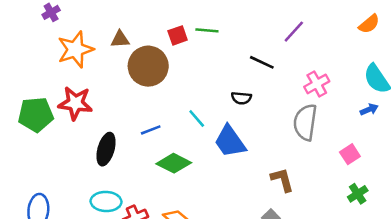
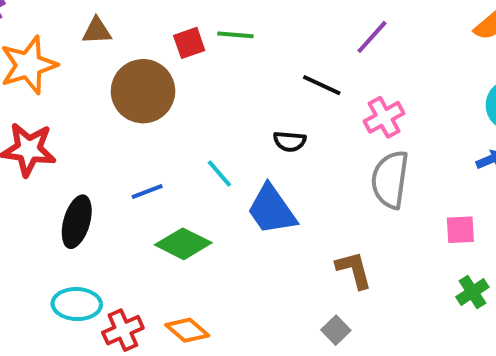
brown triangle: (120, 39) -> (97, 31), moved
pink cross: (317, 84) -> (384, 117), moved
pink square: (350, 154) -> (460, 230), turned 30

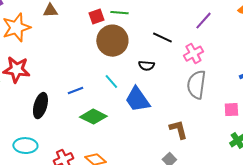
purple line: (372, 37) -> (203, 21), moved
brown circle: (143, 91) -> (112, 41), moved
cyan ellipse: (77, 304) -> (25, 146), moved

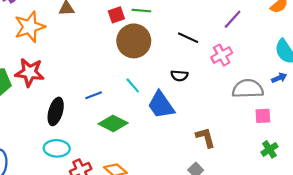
black semicircle: (146, 66) -> (179, 76), moved
gray semicircle: (196, 85) -> (248, 89), moved, turned 80
cyan ellipse: (25, 146) -> (57, 148), moved

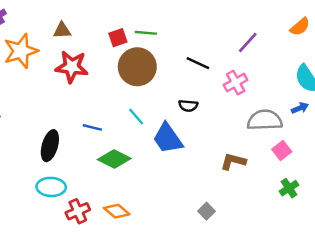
red star: (30, 72) -> (72, 67), moved
blue line: (94, 95) -> (92, 127), turned 35
pink square: (263, 116) -> (282, 151), turned -35
brown L-shape: (205, 138) -> (233, 161), moved, turned -60

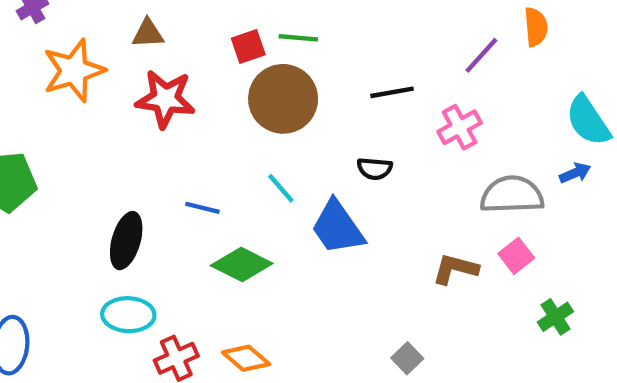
orange semicircle: (300, 27) -> (536, 27), moved, turned -55
black line: (198, 63) -> (392, 92), turned -35
pink square: (282, 151) -> (516, 256), moved

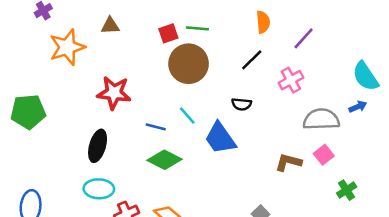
orange semicircle: (536, 27) -> (263, 22), moved
black line: (392, 92) -> (252, 60), turned -35
red star: (165, 99) -> (114, 93), moved
blue line: (202, 208) -> (156, 127), moved

